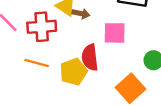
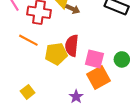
pink square: (115, 33) -> (94, 59), moved

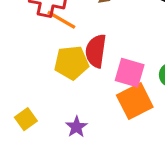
orange line: (28, 40) -> (61, 20), moved
purple star: (76, 97) -> (76, 127), moved

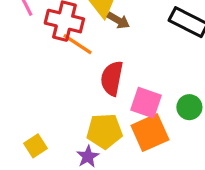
yellow pentagon: (71, 63) -> (104, 131), moved

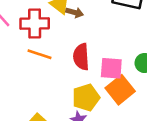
orange line: (78, 44) -> (40, 54), moved

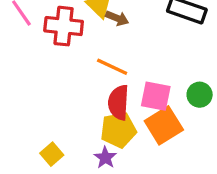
orange line: (40, 54) -> (112, 67), moved
red semicircle: (81, 57) -> (118, 102), moved

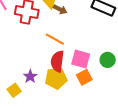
orange square: (164, 125) -> (84, 77), size x0.7
purple star: (105, 158) -> (30, 76), moved

